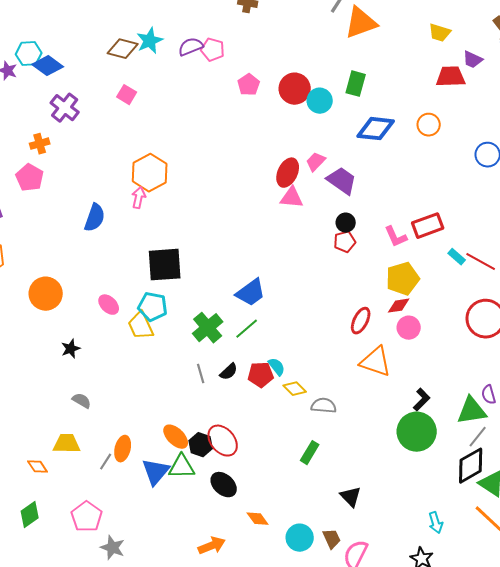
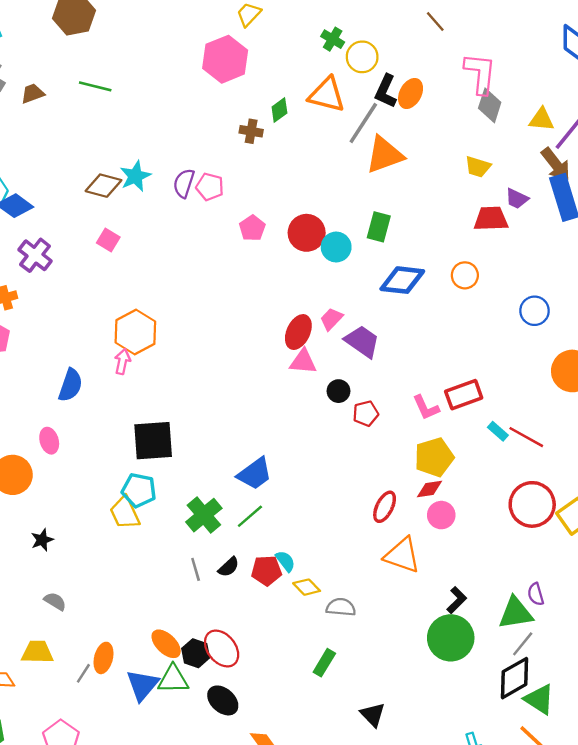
purple semicircle: (191, 47) -> (184, 183), turned -50
black circle: (346, 223) -> (339, 391), moved
pink ellipse: (109, 305) -> (49, 441), moved, turned 30

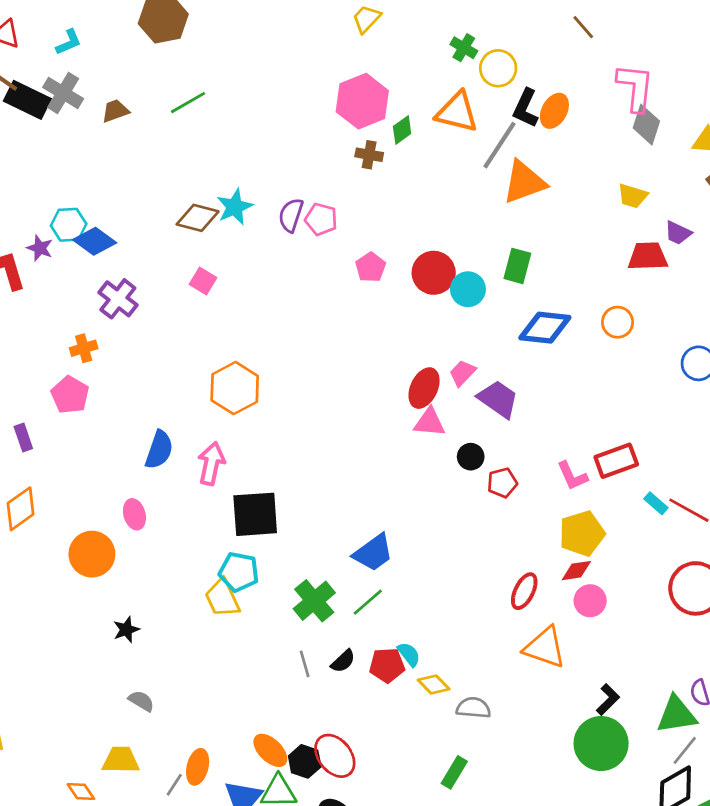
pink hexagon: (225, 59) -> (362, 101), moved
green line: (95, 86) -> (188, 103), turned -44
pink arrow: (122, 362) -> (211, 464), moved, size x1.4

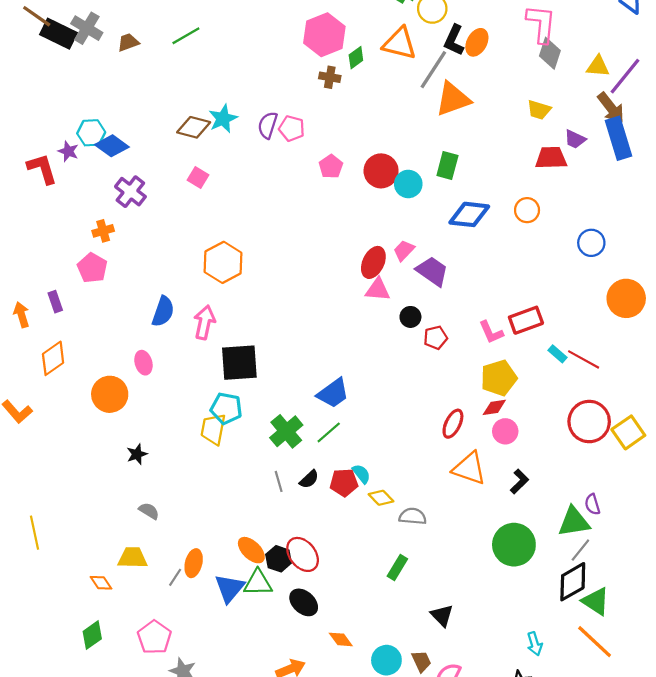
yellow trapezoid: (222, 598) -> (213, 429), turned 36
black L-shape: (608, 700) -> (519, 481), moved

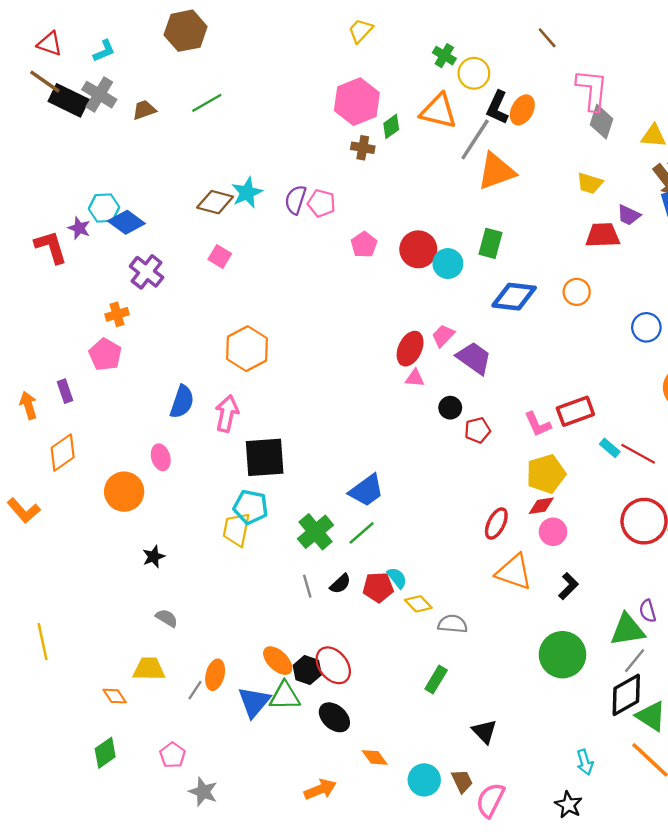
pink triangle: (378, 290) -> (415, 378), size x0.7
pink pentagon: (154, 637) -> (173, 755), size x0.7

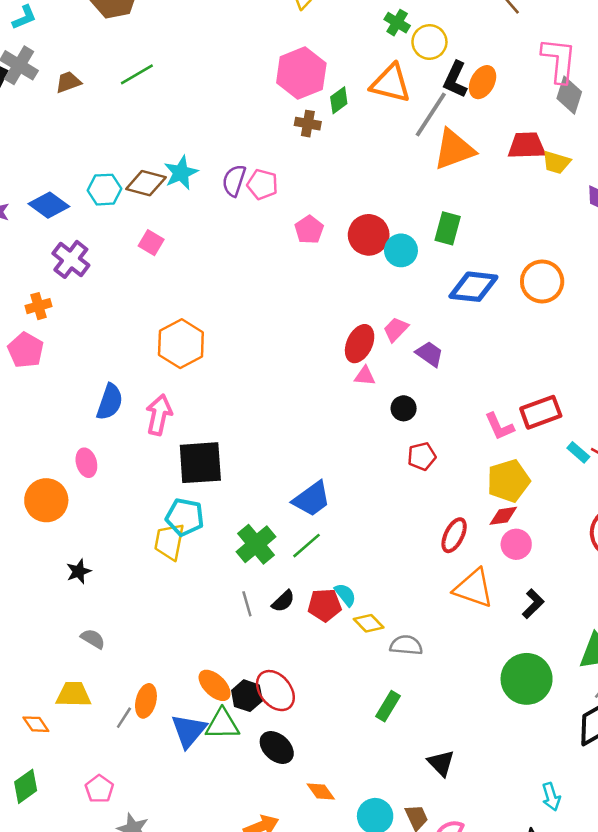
cyan hexagon: (104, 208) -> (105, 190), moved
red trapezoid: (603, 235) -> (527, 146), moved
orange circle: (577, 292) -> (542, 281), size x1.4
purple trapezoid: (474, 358) -> (429, 354), size x0.7
red pentagon: (477, 430) -> (422, 456), moved

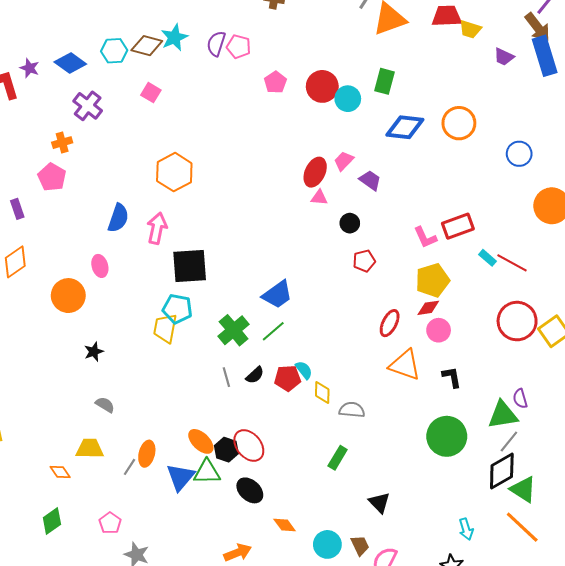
black L-shape: (533, 604) -> (452, 377), turned -55
yellow diamond: (369, 623) -> (322, 392), turned 45

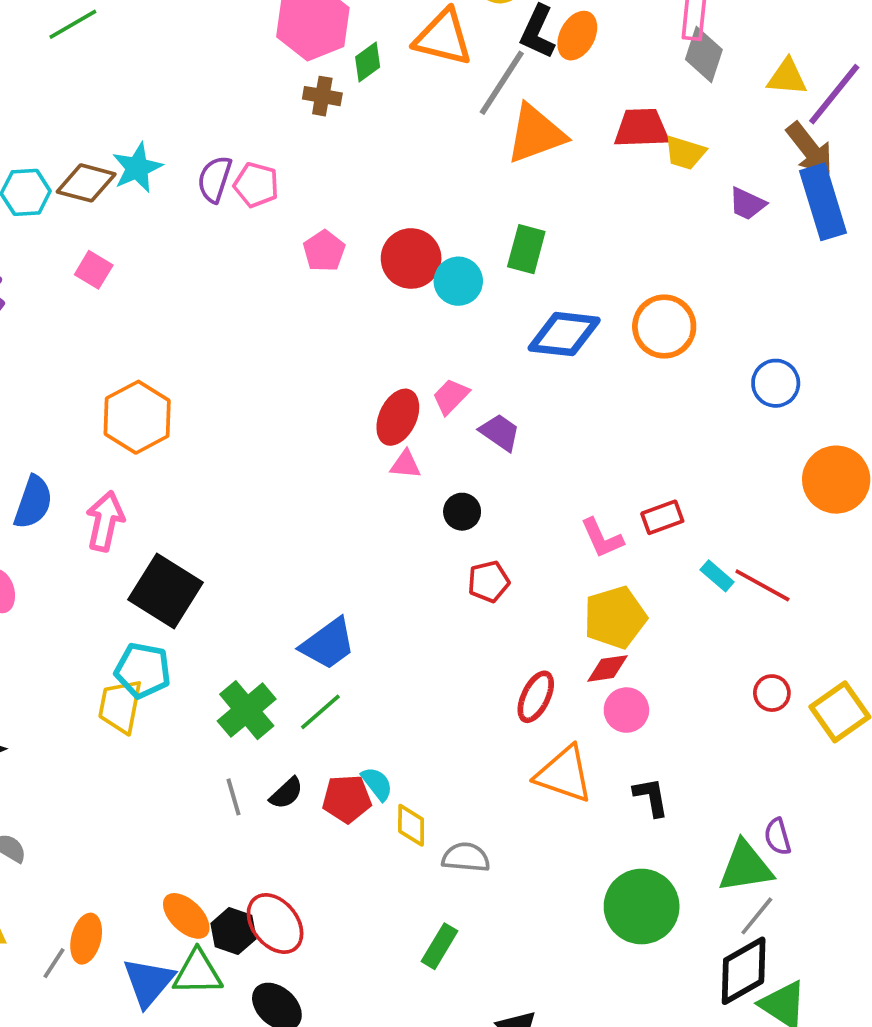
red rectangle: (458, 226) -> (662, 517), size x0.7
black square: (190, 266) -> (165, 591), turned 36
red circle: (517, 321) -> (772, 693), size x0.5

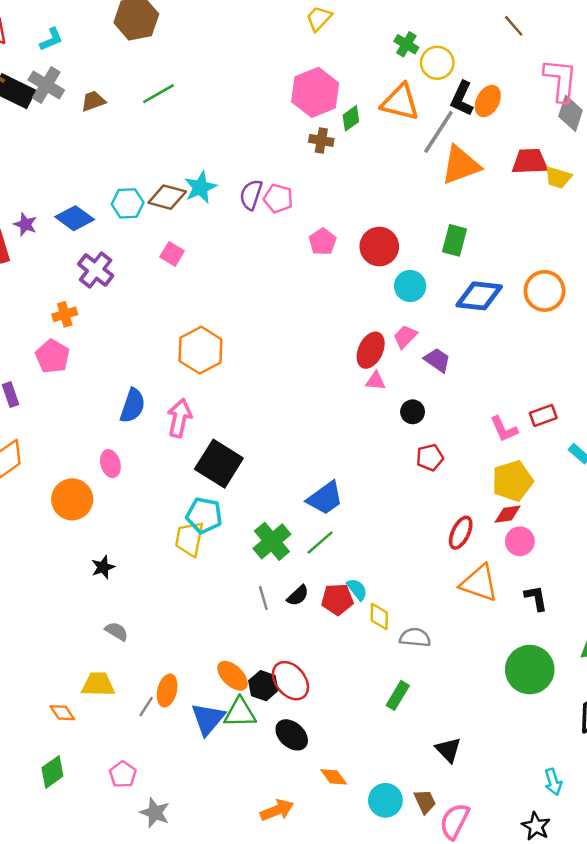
cyan circle: (458, 281) -> (410, 286), moved

